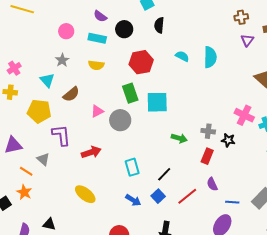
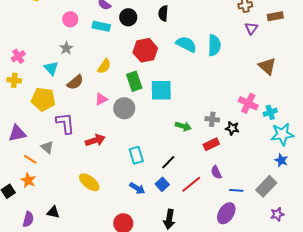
cyan semicircle: (182, 56) -> (186, 44), size x1.5
yellow semicircle: (96, 65) -> (104, 66), moved, turned -63
red rectangle: (207, 156) -> (211, 144), turned 42

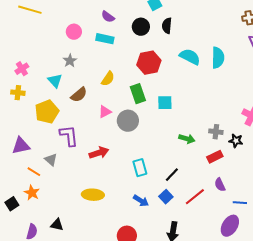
black circle: (128, 17) -> (141, 27), moved
cyan square: (161, 90) -> (165, 103), size x0.7
yellow pentagon: (43, 99) -> (47, 112), turned -30
yellow ellipse: (89, 182) -> (93, 195), turned -35

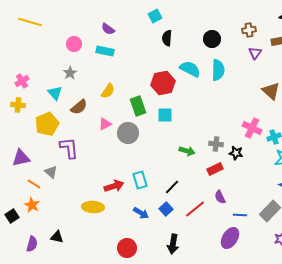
black circle: (141, 27) -> (212, 39), moved
red hexagon: (149, 63) -> (163, 83), moved
red arrow: (99, 153) -> (114, 186), moved

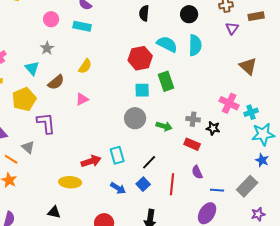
green rectangle: (138, 106) -> (166, 81), moved
gray circle: (128, 133) -> (135, 118), moved
red rectangle: (215, 169) -> (192, 144), turned 49
red line: (195, 209) -> (172, 184), turned -45
black triangle: (57, 237) -> (54, 212), moved

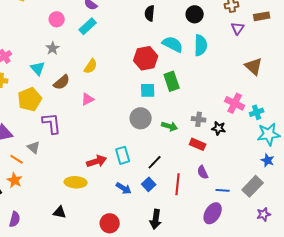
cyan rectangle: (82, 26) -> (88, 26), turned -54

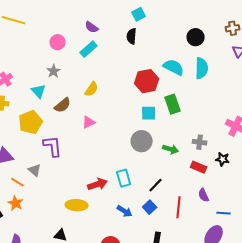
black semicircle: (150, 13) -> (132, 36), moved
black star: (219, 128) -> (223, 159), moved

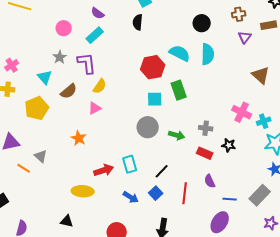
yellow semicircle: (92, 89) -> (100, 86), moved
purple L-shape: (53, 146) -> (87, 63), moved
orange star: (16, 203) -> (79, 138), moved

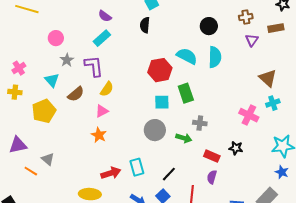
pink circle: (64, 28) -> (56, 38), moved
cyan cross: (264, 121) -> (273, 103), moved
gray cross: (206, 128) -> (200, 123), moved
orange star: (79, 138) -> (99, 135), moved
purple semicircle: (210, 181) -> (212, 177), moved, turned 40

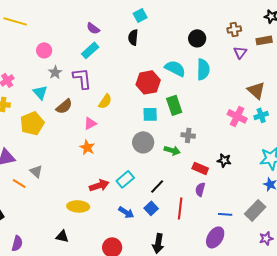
yellow semicircle: (107, 89) -> (105, 101), moved
pink cross: (249, 115) -> (237, 116), moved
cyan rectangle: (137, 167) -> (125, 179), turned 66

